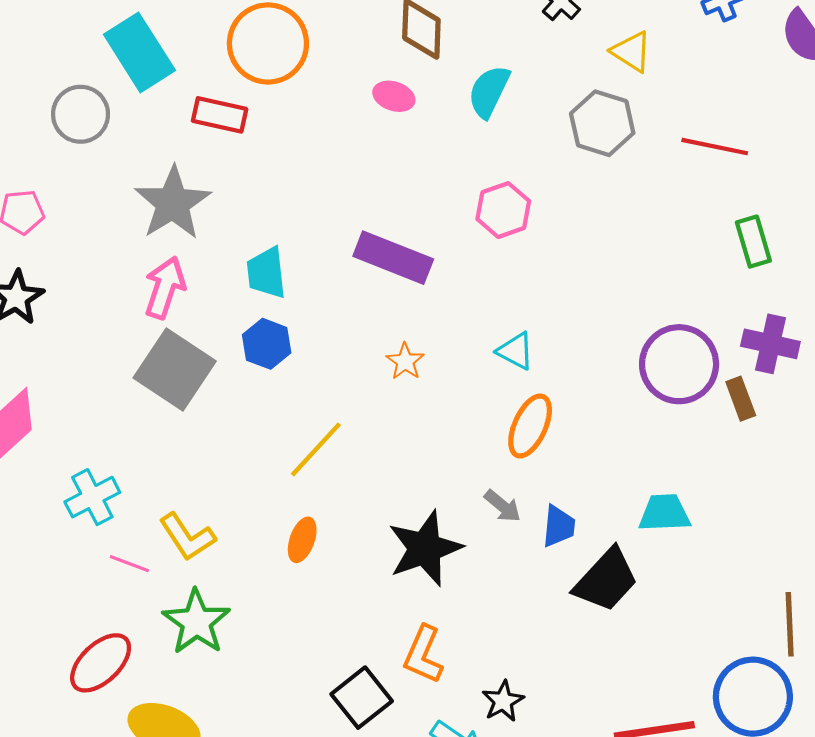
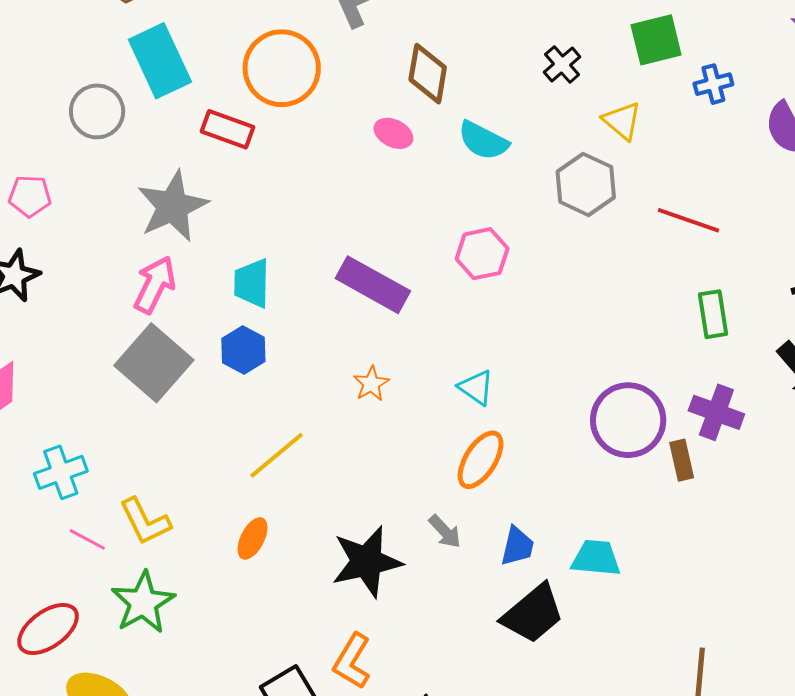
cyan semicircle: (489, 92) -> (483, 141), turned -96
blue trapezoid: (559, 526) -> (517, 546), moved

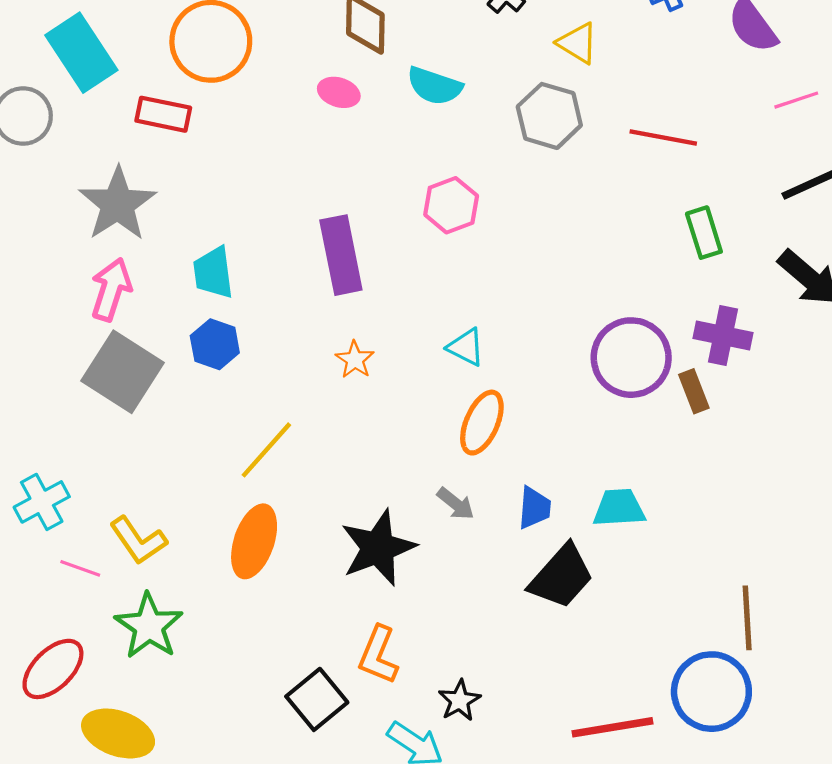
purple rectangle: (373, 285) -> (341, 255), turned 58
orange ellipse: (252, 538) -> (254, 541), size x1.6

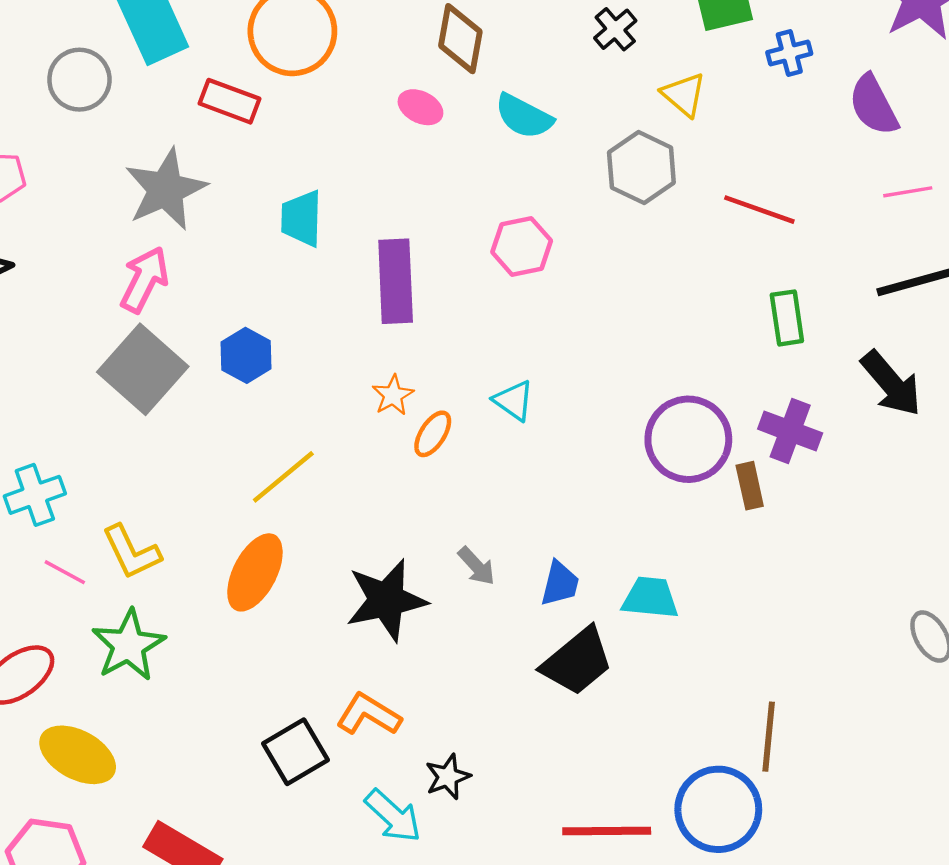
cyan trapezoid: (213, 273) -> (302, 218), moved
orange ellipse: (482, 423) -> (433, 434), moved, size x0.7
orange L-shape: (378, 655) -> (369, 715), turned 90

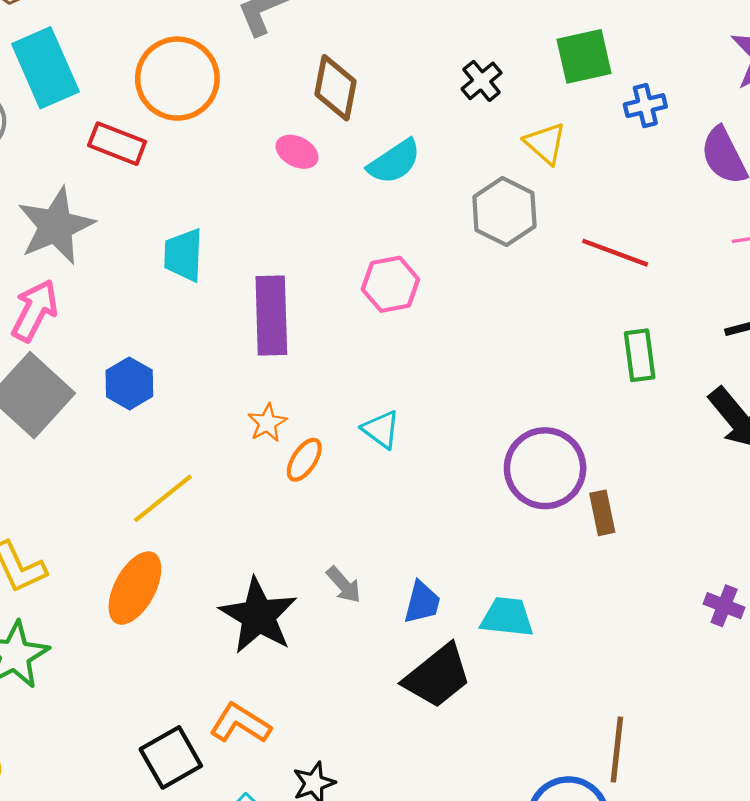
cyan semicircle: (524, 116) -> (394, 162), turned -62
purple cross: (790, 431) -> (724, 606), moved, size x0.7
black star: (386, 600) -> (258, 616), turned -30

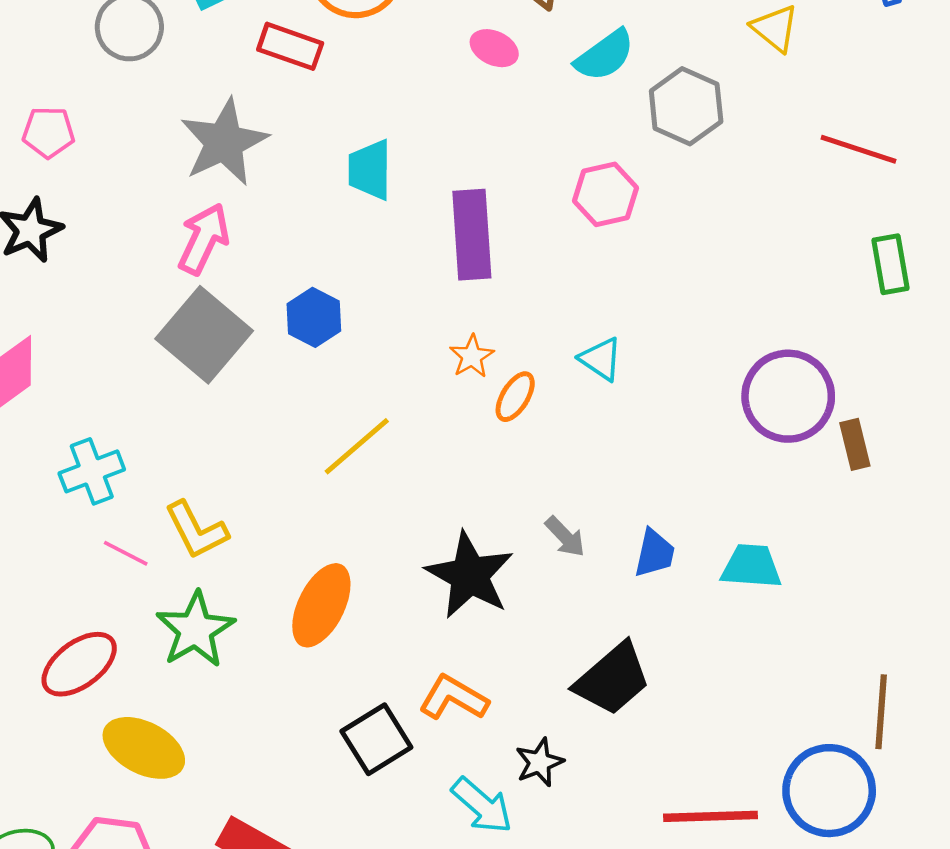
gray hexagon: (504, 212) -> (686, 106), moved
orange ellipse: (135, 588) -> (321, 605), moved
black trapezoid: (437, 676) -> (613, 679), moved

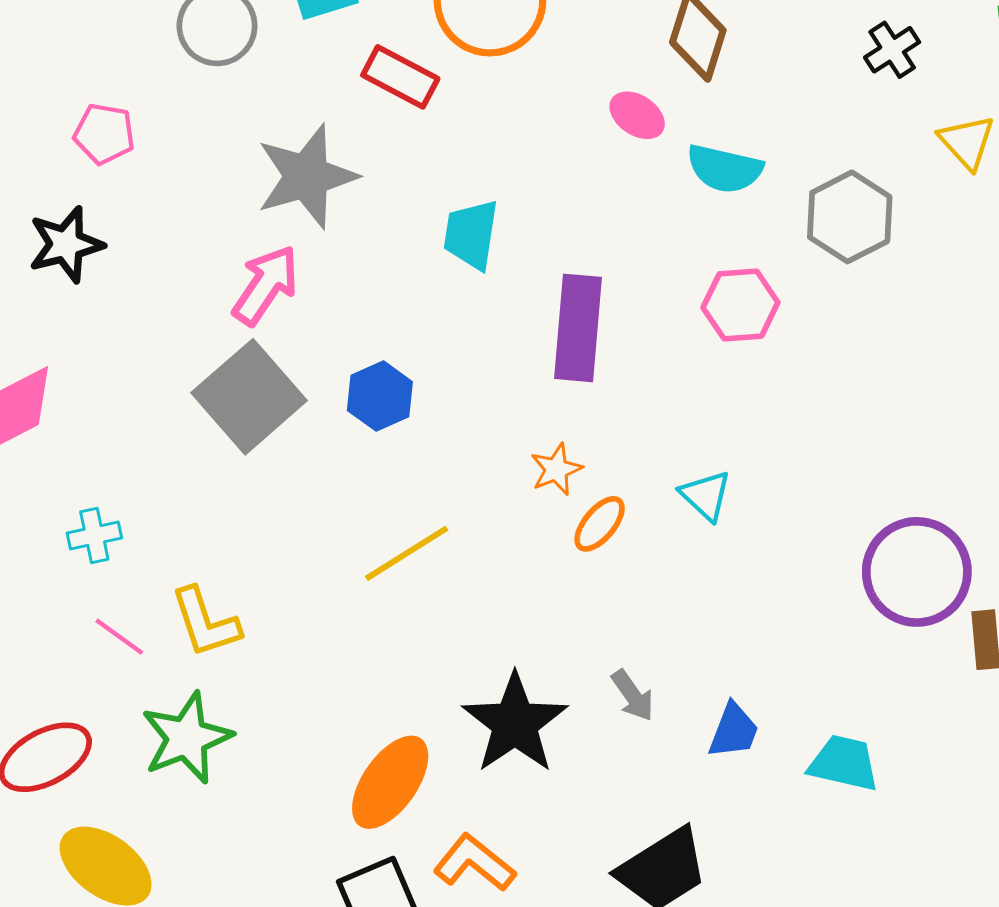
cyan semicircle: (605, 55) -> (725, 169), moved, turned 40
cyan cross: (92, 471) -> (94, 535), size x0.7
orange ellipse: (321, 605) -> (390, 782), moved

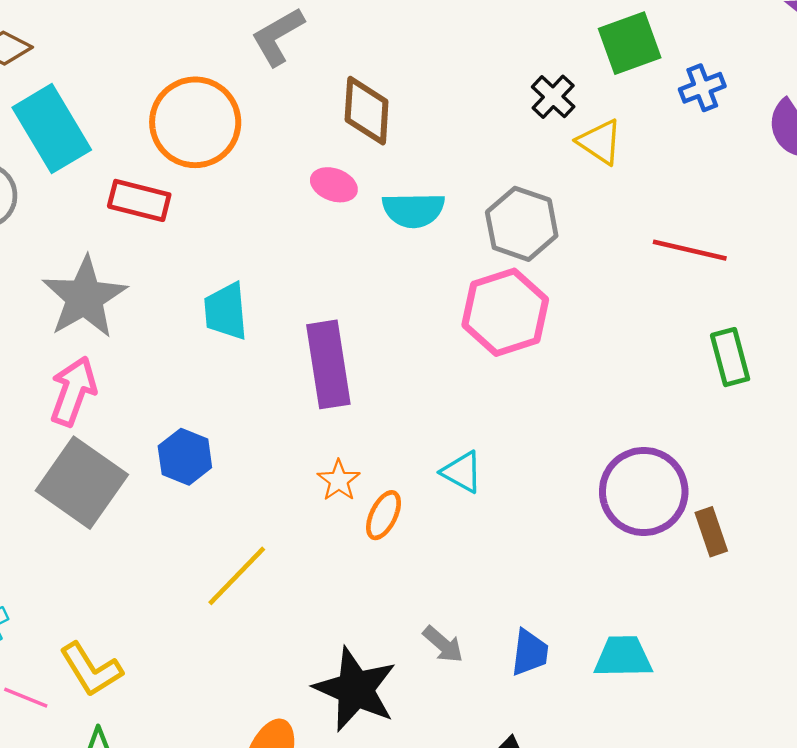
black cross: (892, 50) -> (553, 97), moved
pink hexagon: (740, 305) -> (505, 312), moved, size x1.4

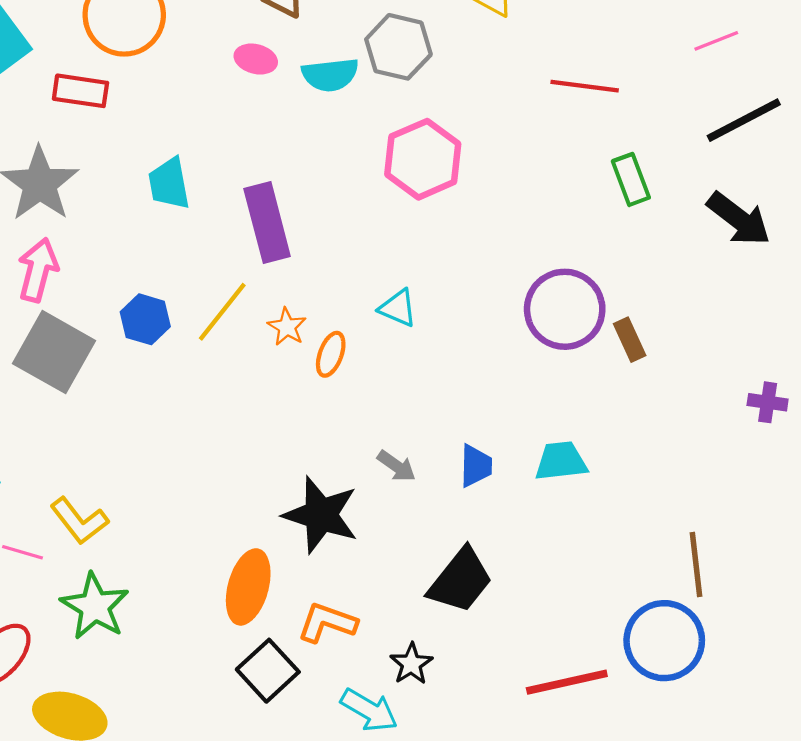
gray hexagon: (522, 224) -> (398, 47), moved
yellow line: (237, 576) -> (222, 312), moved

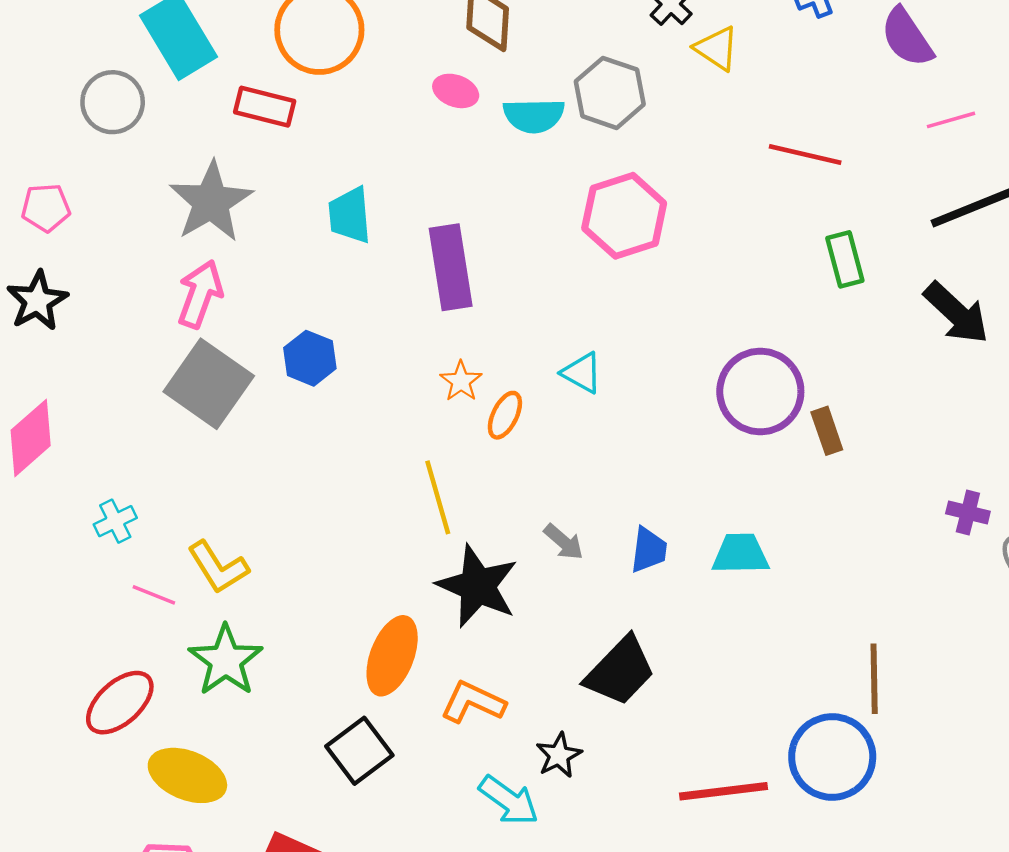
yellow line: (222, 312) -> (438, 497), moved, turned -60
black square: (268, 671) -> (359, 751), moved

